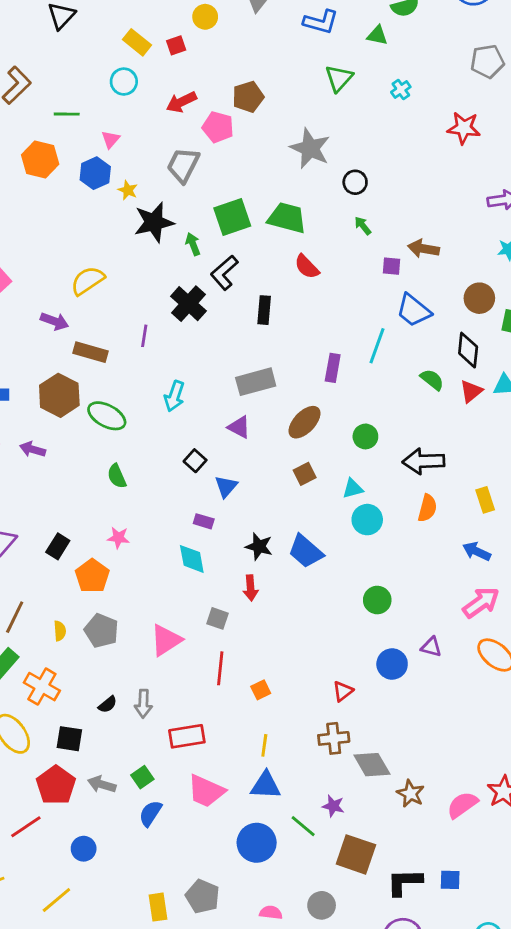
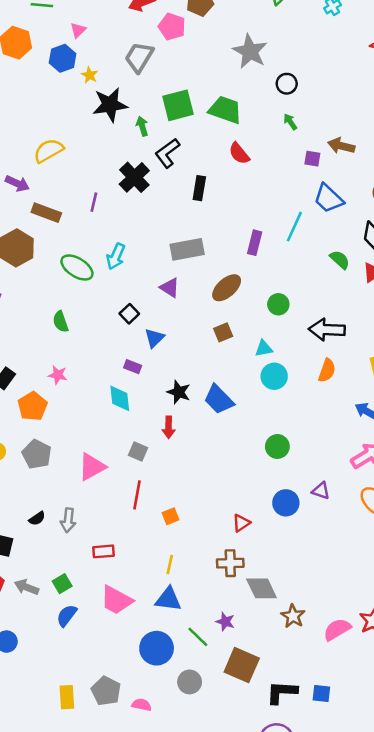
green ellipse: (107, 416) -> (77, 267), moved
red rectangle: (187, 736) -> (103, 551), size x0.7
gray circle: (322, 905) -> (190, 682), moved
pink semicircle: (271, 913) -> (142, 705), moved

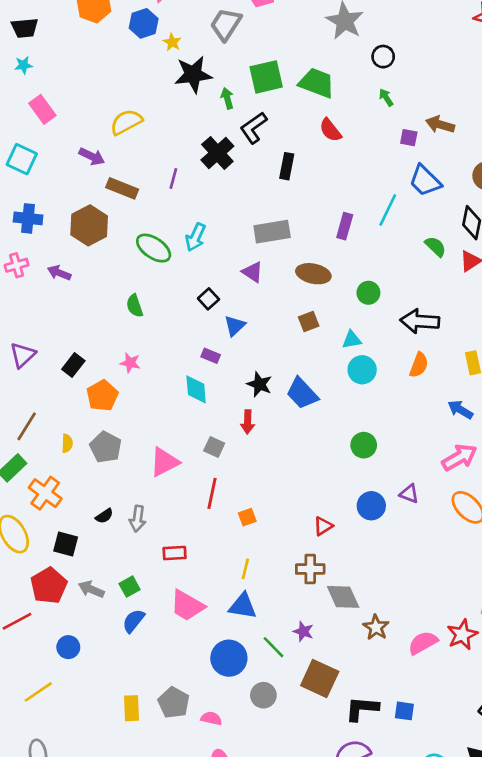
brown ellipse: (227, 288) -> (313, 274), turned 52

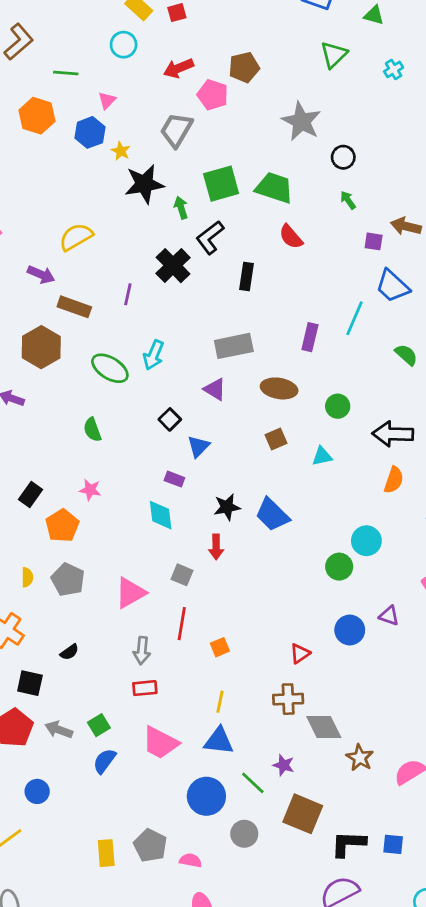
cyan circle: (362, 370) -> (366, 541), moved
black star: (259, 384) -> (227, 507), turned -30
gray arrow: (138, 519) -> (142, 651), moved

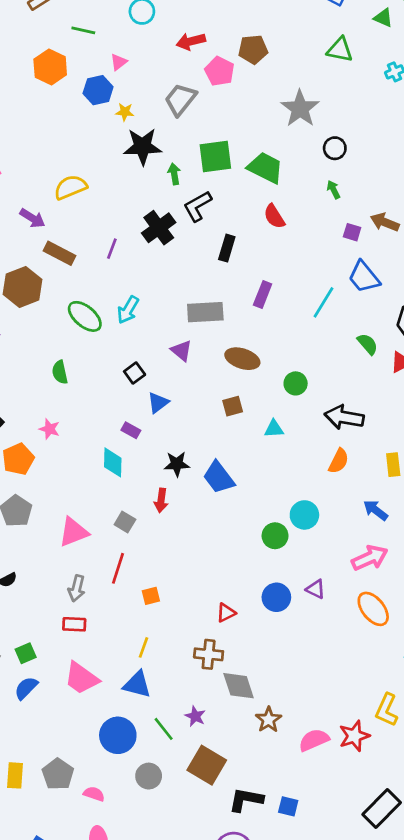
green triangle: (334, 55) -> (340, 50), turned 48
yellow star: (121, 151) -> (125, 112), turned -30
purple rectangle: (310, 337) -> (263, 294), moved

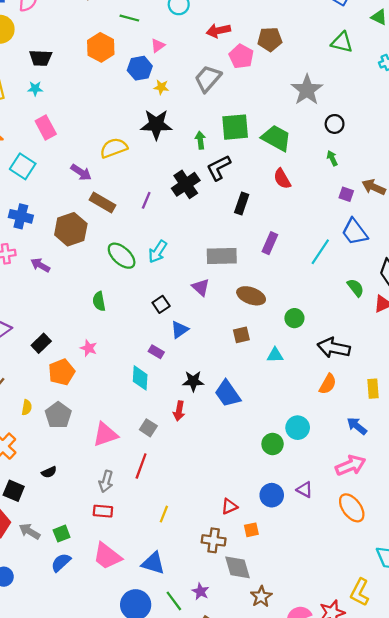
black star: (143, 146) -> (156, 124), moved
orange square: (151, 596) -> (251, 530), moved
yellow line: (144, 647) -> (164, 514), moved

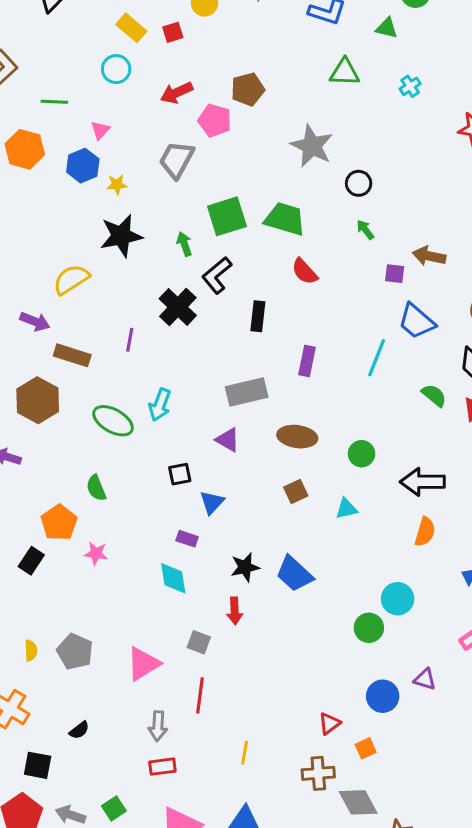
black square: (161, 304) -> (180, 474), turned 35
orange pentagon: (62, 372) -> (59, 523), moved

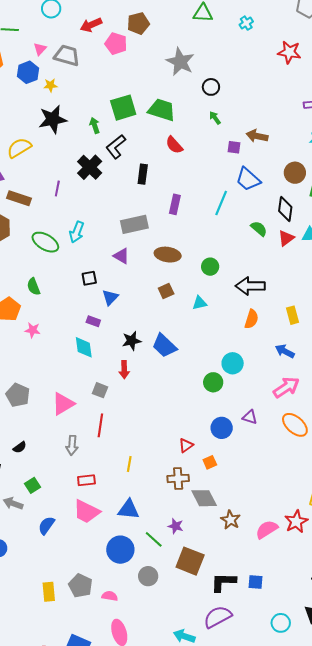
gray trapezoid: (176, 160) -> (67, 55), moved, turned 76
red rectangle: (162, 767) -> (86, 480), moved
green square: (114, 808) -> (32, 485), moved

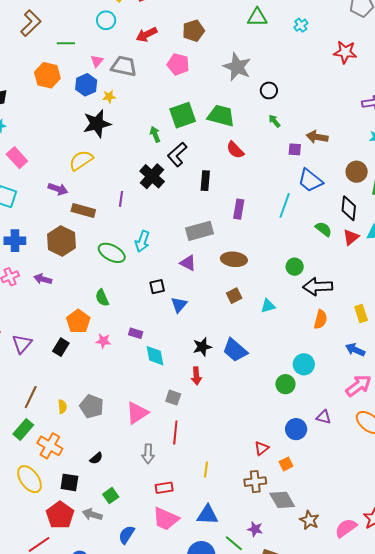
pink pentagon: (116, 44) -> (178, 64), moved
black star: (53, 119) -> (97, 124), moved
green circle: (210, 267) -> (295, 267), moved
purple rectangle: (93, 321) -> (136, 333), moved

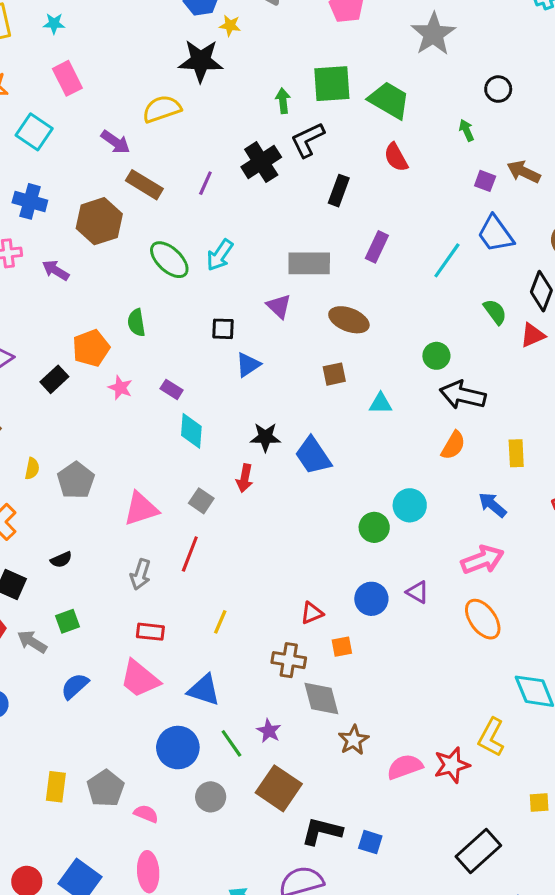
black circle: (269, 90) -> (498, 89), moved

